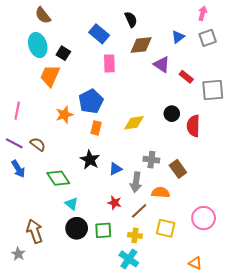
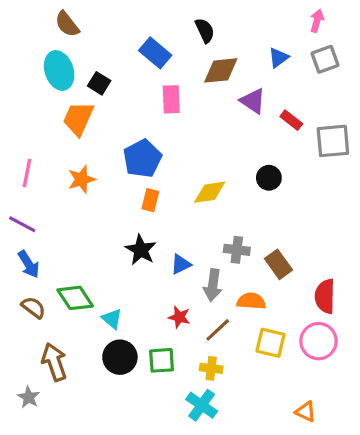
orange star: (64, 115) -> (82, 179), moved
red semicircle: (193, 126) -> (325, 296), moved
brown semicircle: (38, 144) -> (33, 308), moved
green diamond: (58, 178) -> (75, 298), moved
yellow square: (166, 228) -> (270, 343), moved

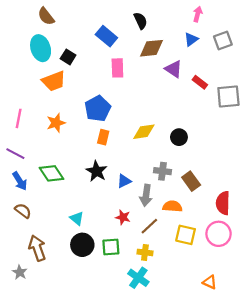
pink arrow: (317, 21) -> (198, 14), moved
orange trapezoid: (78, 119) -> (54, 81), turned -135
black circle: (269, 178) -> (179, 137), moved
green diamond: (75, 298) -> (52, 173), moved

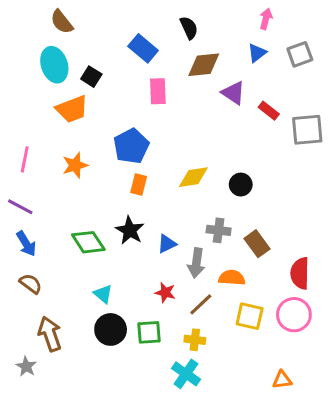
green diamond: (52, 173) -> (88, 242), moved
orange triangle: (210, 282) -> (282, 380), turned -32

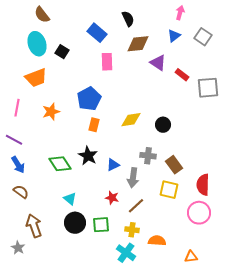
gray square: (300, 54) -> (203, 37), turned -36
orange trapezoid: (72, 109) -> (36, 78), moved
orange semicircle: (232, 278) -> (157, 241), moved
yellow square: (250, 316) -> (169, 190), moved

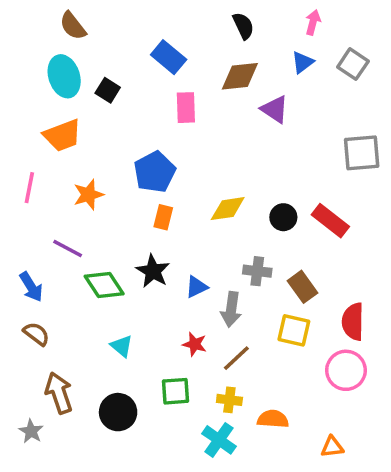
black semicircle: (128, 19) -> (243, 26), moved
red rectangle: (182, 75) -> (330, 221), moved, size x1.5
purple line: (14, 140) -> (68, 249), moved
black circle: (75, 223) -> (118, 412), moved

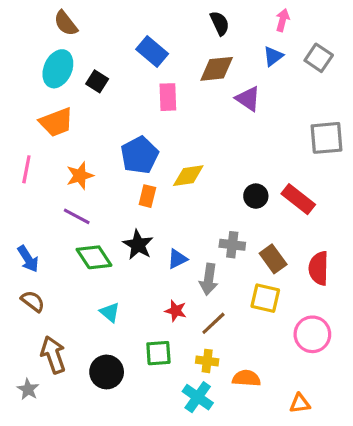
cyan ellipse: (64, 76) -> (58, 69), turned 42
yellow diamond: (228, 209) -> (188, 176), moved
purple line: (68, 249) -> (77, 216), moved
red semicircle: (353, 322) -> (319, 268), moved

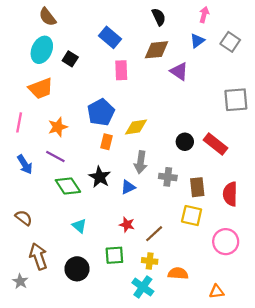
blue arrow: (28, 259) -> (25, 164), moved
brown rectangle: (273, 259) -> (197, 187), turned 30
gray arrow: (209, 279) -> (141, 162), moved

